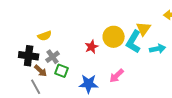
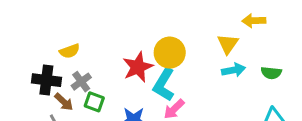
yellow triangle: (144, 29) -> (228, 44), moved
cyan L-shape: (134, 42) -> (164, 84), moved
red star: (92, 47) -> (138, 67), size x1.5

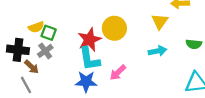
cyan arrow: (234, 70) -> (158, 51), moved
cyan L-shape: (164, 84) -> (89, 59), moved, turned -40
green square: (94, 102) -> (49, 33), moved

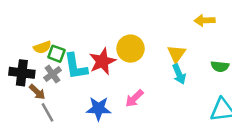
yellow triangle: (160, 21) -> (176, 54), moved
cyan arrow: (158, 51) -> (179, 74), turned 78
cyan L-shape: (89, 59) -> (76, 66), moved
gray line: (26, 85) -> (47, 112), moved

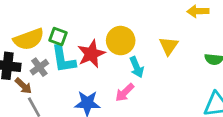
yellow semicircle: (42, 47) -> (29, 39), size x1.6
green square: (56, 54) -> (58, 37), moved
cyan arrow: (179, 74) -> (137, 67), moved

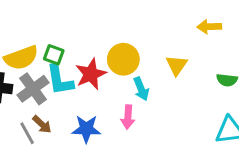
gray cross: (39, 67) -> (33, 89), size x1.5
brown arrow: (23, 86) -> (42, 124), moved
pink arrow: (125, 92) -> (128, 117), turned -42

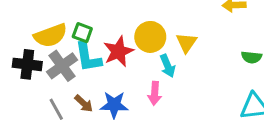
yellow triangle: (177, 65) -> (186, 43), moved
brown arrow: (42, 124) -> (84, 103), moved

